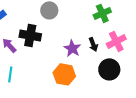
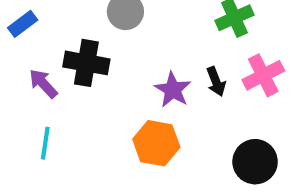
black circle: (109, 69) -> (255, 162), moved

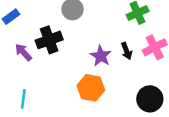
black cross: (86, 63) -> (49, 40), turned -30
cyan line: (45, 143) -> (23, 99), moved

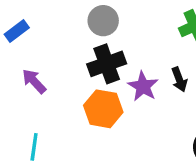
black cross: (49, 40) -> (107, 64), moved
orange hexagon: (91, 88) -> (103, 109), moved

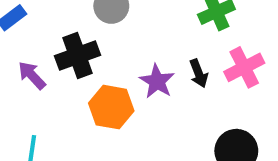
black cross: (107, 64) -> (78, 55), moved

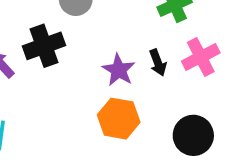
orange hexagon: (111, 107) -> (119, 119), moved

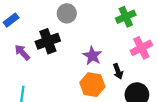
black arrow: (158, 63) -> (118, 71), moved

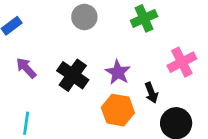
green cross: (126, 17) -> (144, 18), moved
black cross: (48, 41) -> (73, 75), moved, turned -35

